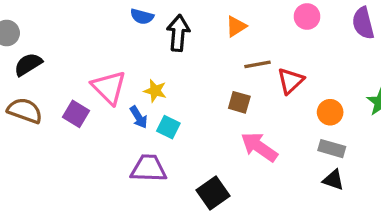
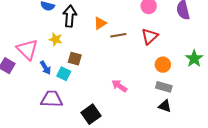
orange triangle: (236, 26) -> (100, 23), moved
red triangle: (290, 81) -> (150, 36), moved
yellow star: (155, 91) -> (56, 39), moved
brown square: (239, 102) -> (75, 59), moved
pink arrow: (259, 147) -> (119, 86), size x0.7

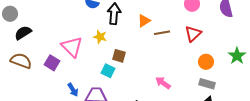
blue arrow: (45, 68) -> (73, 90), moved

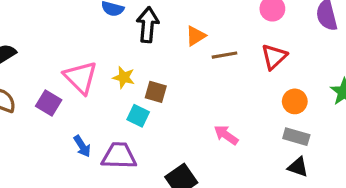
yellow star: (100, 37) -> (124, 77), moved

